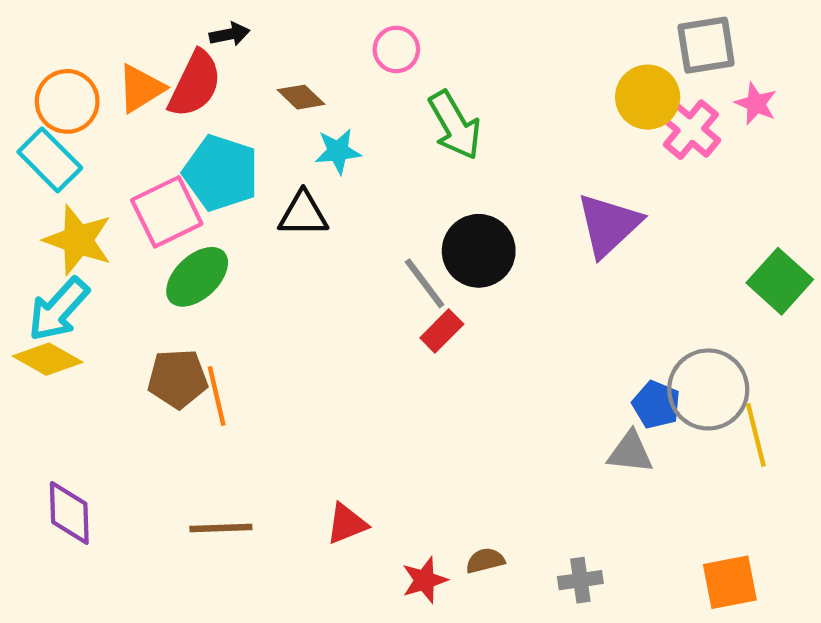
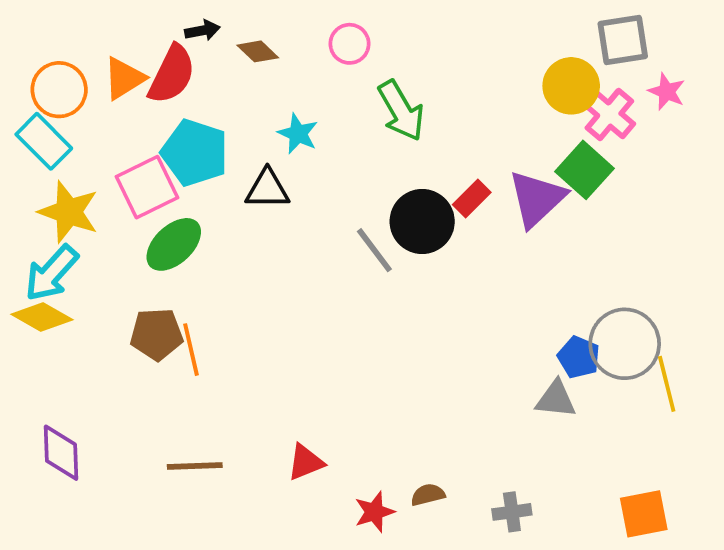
brown diamond: (301, 97) -> (258, 51), moved
cyan star: (338, 151) -> (298, 134), turned 30
green square: (780, 281) -> (585, 170), moved
red rectangle: (442, 331) -> (472, 199), moved

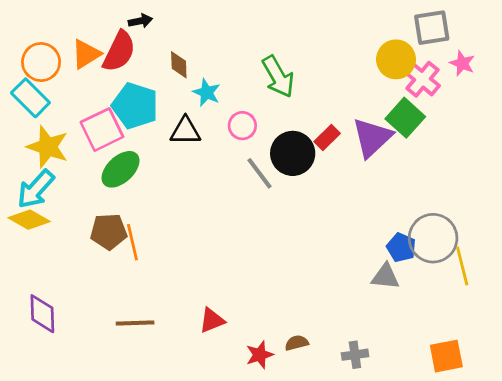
pink circle: (350, 44) -> (242, 126), moved
brown diamond: (258, 51) -> (179, 65), moved, turned 44

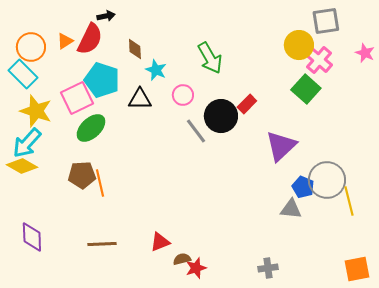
orange triangle: (86, 54) -> (65, 41), size x0.7
pink star: (462, 63) -> (365, 53), moved
purple triangle: (372, 138) -> (281, 146), moved
brown semicircle: (297, 343) -> (182, 259), moved
orange square: (446, 356) -> (357, 269), moved

